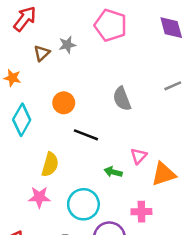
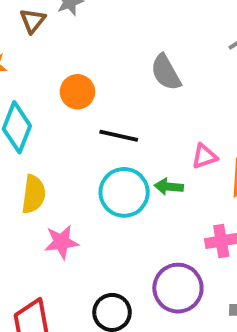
pink triangle: (139, 156) -> (204, 156), turned 36
yellow semicircle: (50, 165) -> (33, 194), moved
cyan circle: (83, 204) -> (124, 192), moved

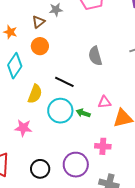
brown triangle: (33, 21) -> (38, 22), moved
orange circle: (77, 92) -> (40, 46), moved
yellow semicircle: (33, 194) -> (35, 94), moved

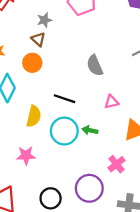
brown triangle: (38, 22) -> (38, 39), moved, turned -32
pink triangle: (104, 102) -> (111, 102), moved
pink cross: (103, 146) -> (116, 164), turned -35

